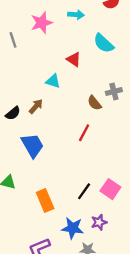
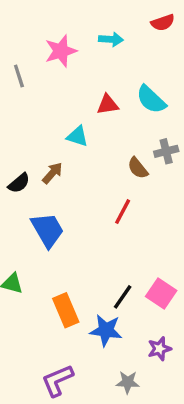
cyan semicircle: (104, 43) -> (151, 99), moved
red triangle: (74, 59) -> (108, 105), turned -42
purple star: (99, 222) -> (159, 349), moved
blue star: (73, 228) -> (106, 330), moved

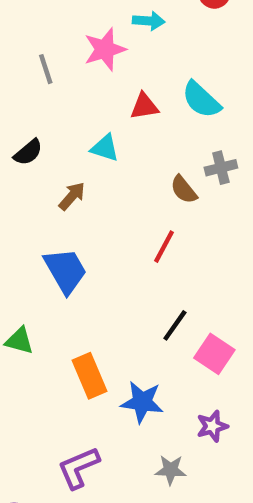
pink star: (61, 51) -> (105, 49), moved
gray line: (19, 76) -> (46, 69), moved
black semicircle: (19, 183) -> (28, 152), moved
black line: (123, 297) -> (175, 325), moved

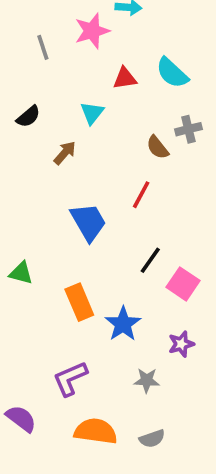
cyan triangle: (105, 148) -> (92, 113), turned 50
blue trapezoid: (65, 271) -> (88, 222), moved
blue star: (142, 402) -> (123, 324), turned 30

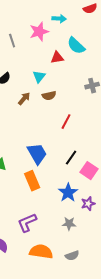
cyan semicircle: (172, 73) -> (76, 46), moved
brown semicircle: (158, 147) -> (49, 96), moved, turned -64
blue trapezoid: (88, 222) -> (37, 154), moved
blue star: (123, 324) -> (68, 193), moved

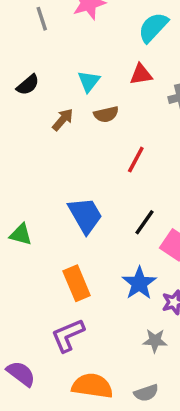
cyan semicircle: (76, 46) -> (153, 27), turned 90
red triangle: (57, 58) -> (141, 74), moved
orange rectangle: (32, 181) -> (77, 283), moved
gray star: (69, 224) -> (155, 341), moved

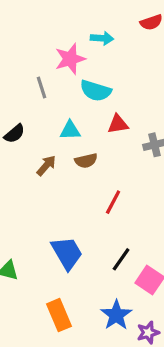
gray line: (42, 19) -> (42, 88), moved
cyan semicircle: (153, 27) -> (96, 91), moved, turned -116
cyan triangle: (89, 81) -> (70, 130), turned 50

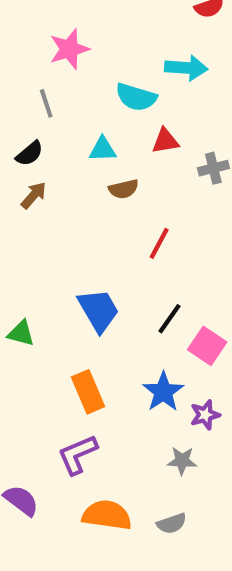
cyan arrow: (102, 38) -> (186, 68), moved, size x1.4
pink star: (70, 59) -> (69, 49), moved
gray line: (42, 88) -> (46, 103), moved
brown arrow: (46, 165) -> (34, 195), moved

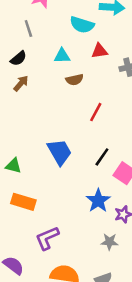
orange rectangle: (88, 392) -> (23, 202), moved, turned -50

